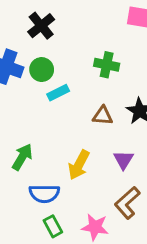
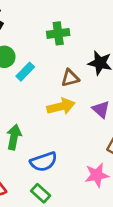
yellow arrow: (79, 165) -> (61, 106), moved, turned -112
green rectangle: (53, 226) -> (41, 193), moved

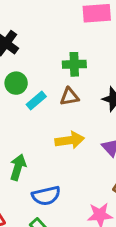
brown triangle: (70, 78) -> (69, 97), moved

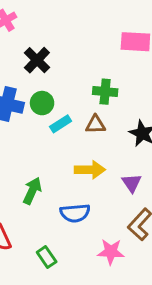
blue semicircle: (46, 196) -> (75, 213), moved

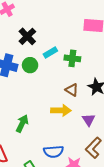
cyan rectangle: (61, 124) -> (50, 53), moved
brown triangle: (96, 124) -> (72, 90), moved, turned 32
blue semicircle: (75, 213) -> (53, 152), moved

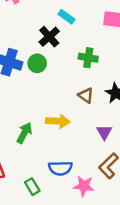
black cross: (27, 36) -> (49, 37), moved
cyan rectangle: (50, 53) -> (67, 17), moved, turned 64
yellow arrow: (61, 110) -> (58, 121), moved

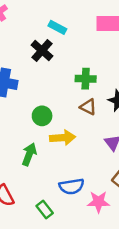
green cross: (88, 58) -> (86, 79), moved
green circle: (37, 63) -> (42, 116), moved

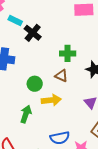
cyan rectangle: (57, 27) -> (15, 20), moved
brown triangle: (88, 107) -> (61, 76), moved

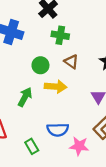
green cross: (68, 53) -> (60, 35), moved

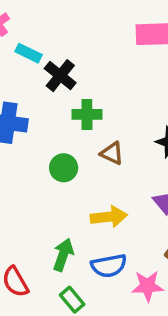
yellow arrow: (56, 87) -> (109, 217), moved
green arrow: (25, 97) -> (63, 255), moved

